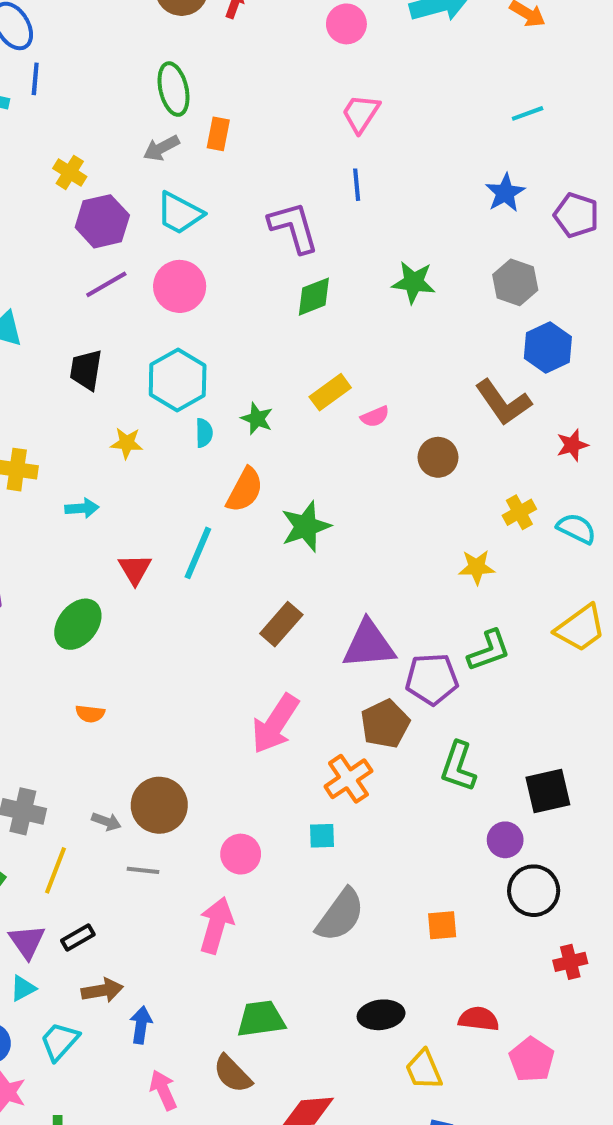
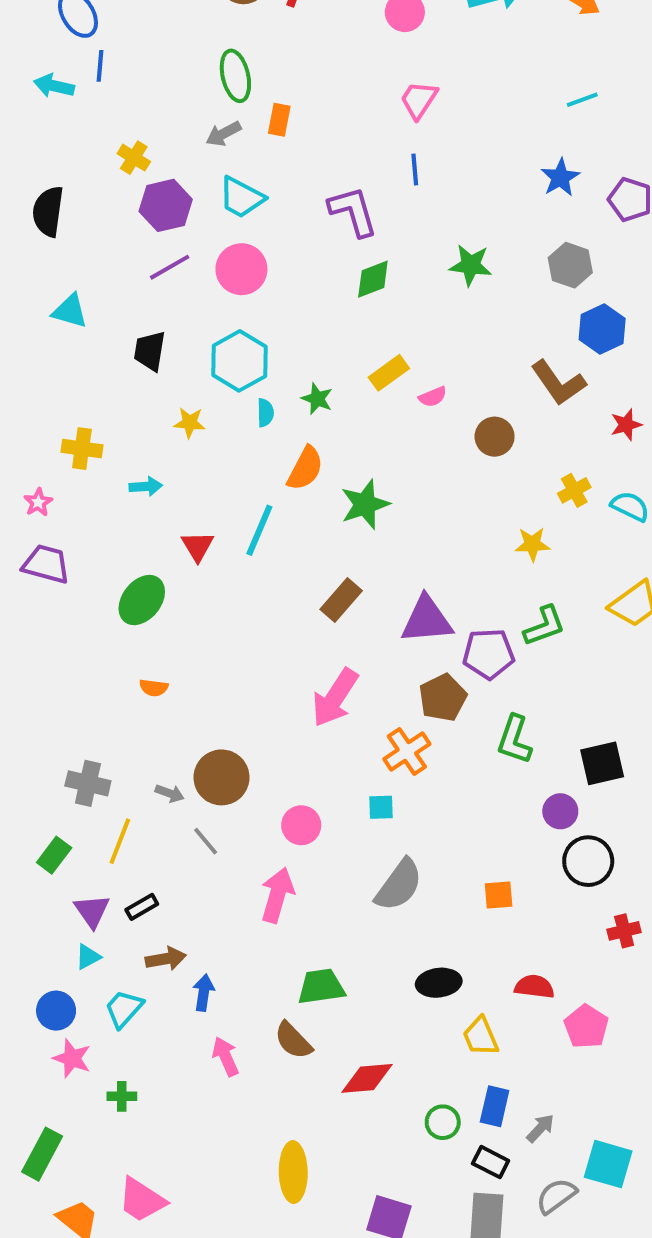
gray line: (143, 870) -> (206, 841), turned 44

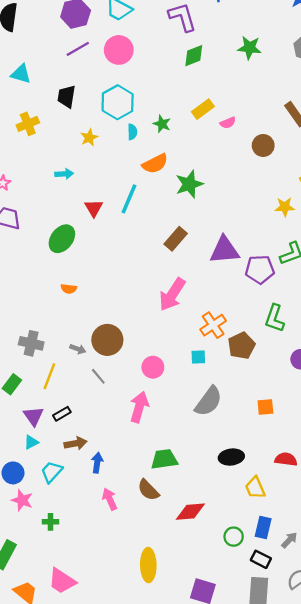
yellow star: (190, 423) -> (89, 138), turned -30
yellow cross: (82, 449) -> (28, 124), moved, turned -30
orange semicircle: (305, 468) -> (155, 164), turned 35
brown pentagon: (443, 698) -> (242, 346), moved

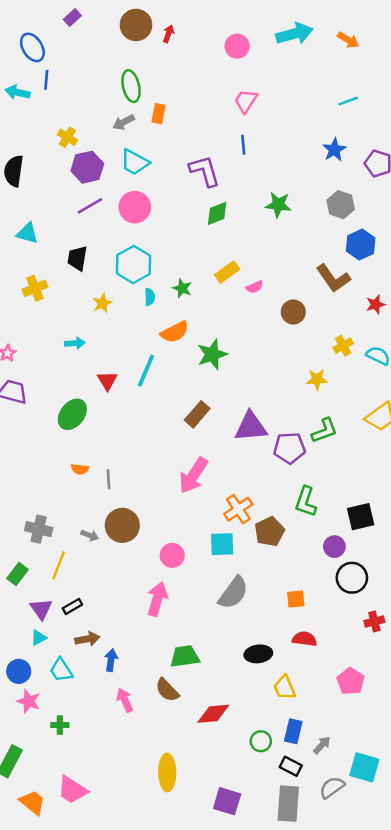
cyan square: (198, 357) -> (222, 544), size x1.5
gray line: (98, 376) -> (109, 479), moved, turned 36
red semicircle: (286, 459) -> (304, 639), moved
cyan trapezoid: (52, 472) -> (61, 670), turned -75

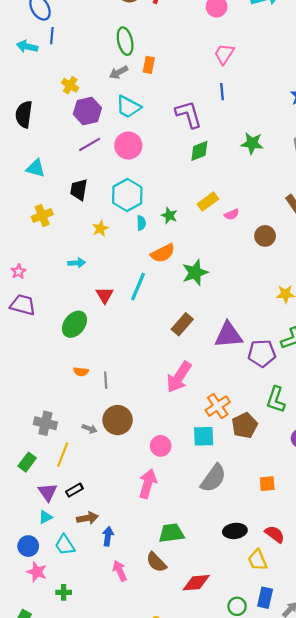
red semicircle: (304, 639) -> (275, 534), moved, turned 30

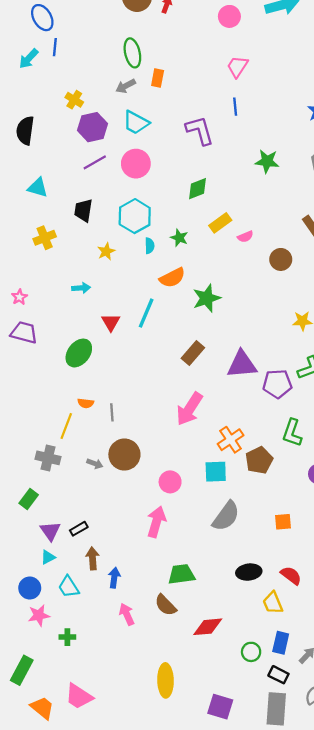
cyan arrow: (27, 46) -> (29, 59), turned -60
green diamond: (199, 151) -> (197, 189), moved
yellow line: (63, 455) -> (66, 426), moved
brown arrow: (87, 518) -> (92, 558), turned -84
pink star: (37, 572) -> (39, 615), turned -30

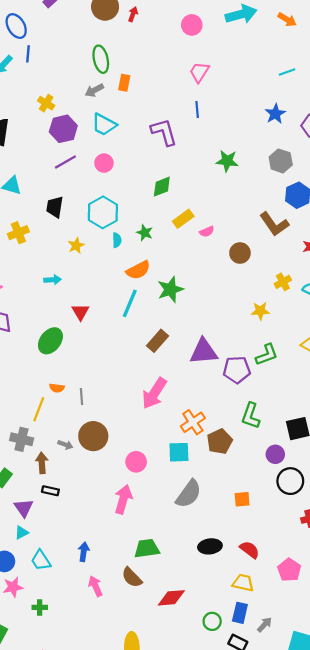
pink circle: (136, 164) -> (104, 163), size x0.7
cyan line: (146, 313) -> (130, 303), moved
black rectangle: (79, 529) -> (50, 491), moved, turned 42
brown arrow: (92, 558) -> (42, 463), moved
yellow trapezoid: (273, 603) -> (243, 583), moved, turned 125

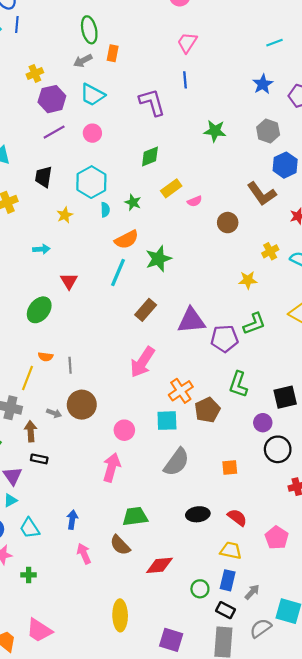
yellow cross: (46, 103) -> (35, 73), turned 35

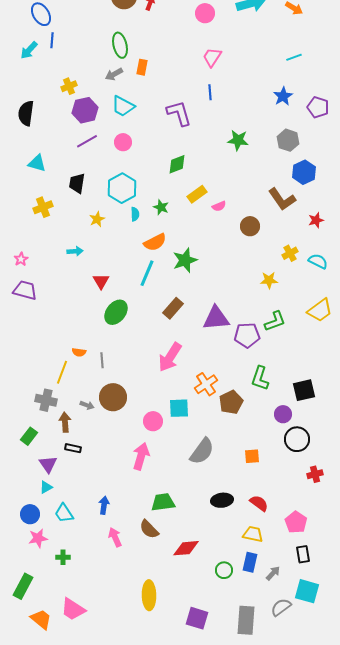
green ellipse: (39, 310) -> (116, 312), moved
cyan square: (167, 421) -> (179, 408), moved
black rectangle: (226, 610) -> (303, 554), moved, turned 54

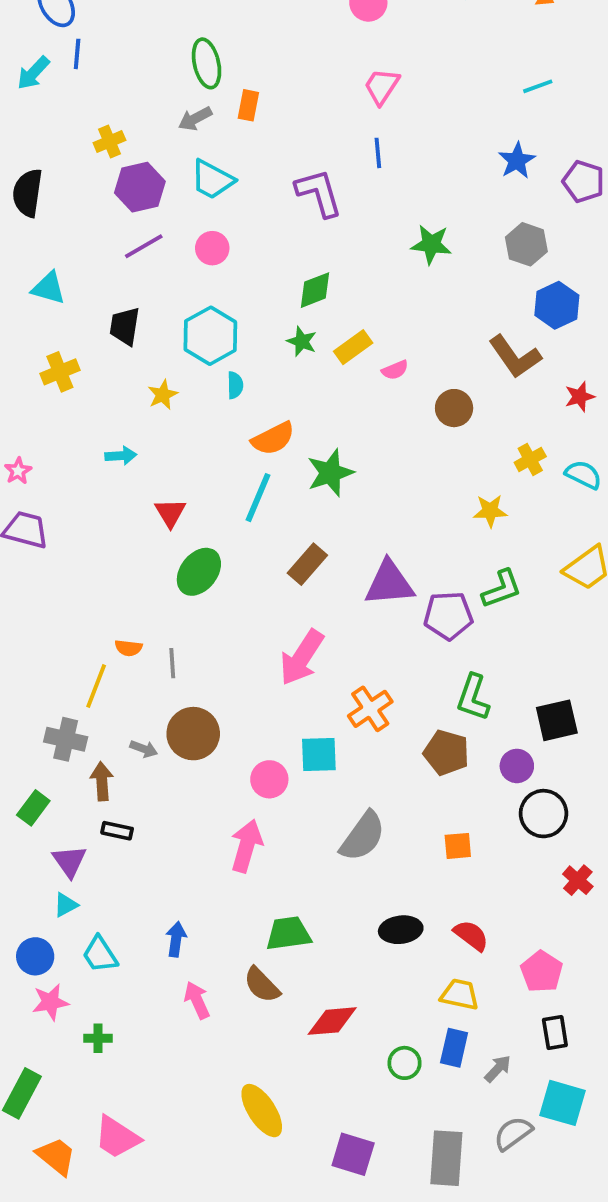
green star: (161, 207) -> (302, 341), moved
brown pentagon: (231, 402) -> (446, 753), moved, turned -30
red cross: (315, 474) -> (578, 880), turned -35
yellow ellipse: (149, 595) -> (262, 1111), turned -32

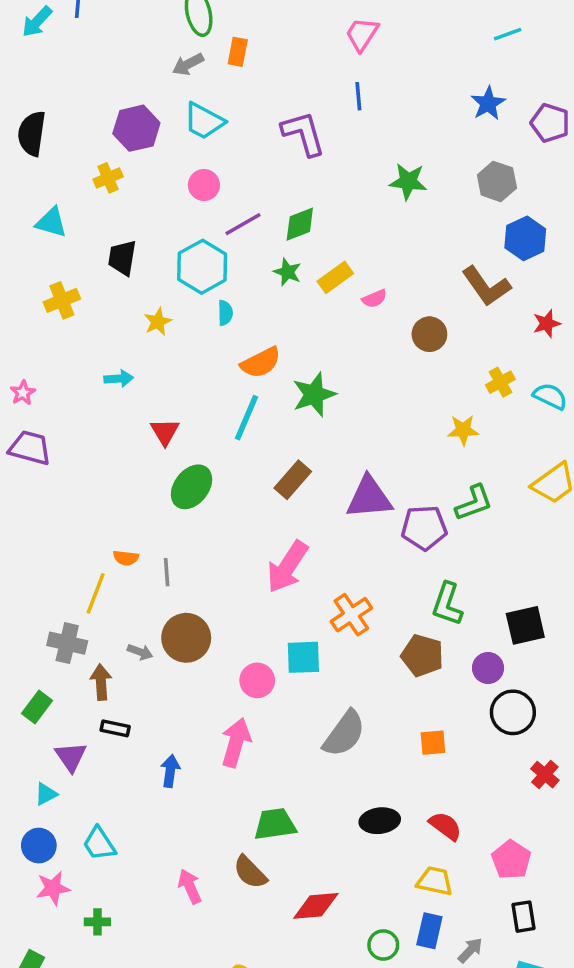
yellow cross: (109, 142) -> (108, 178), moved
purple line: (144, 246) -> (243, 224), moved
cyan triangle: (66, 905) -> (46, 794), moved
blue arrow: (176, 939) -> (170, 771), moved

